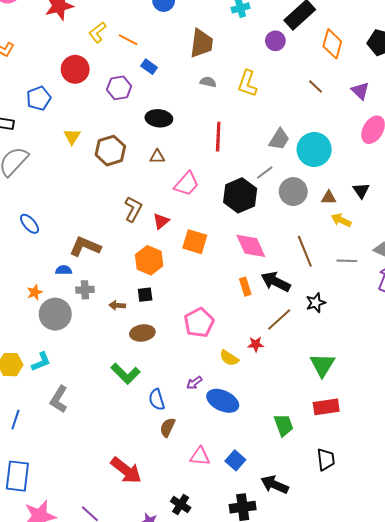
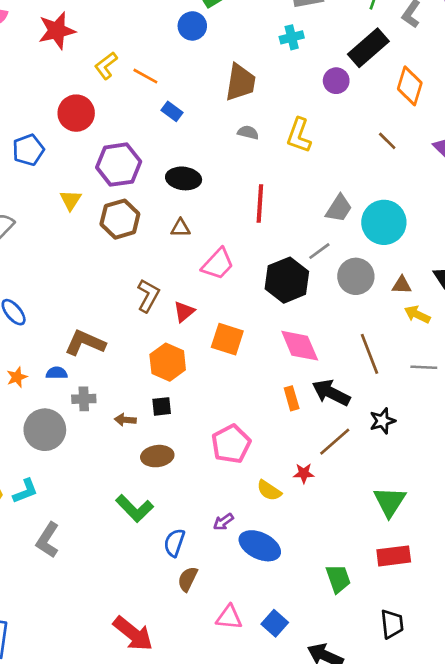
purple hexagon: (119, 88) -> (119, 165), moved, size x1.4
orange star: (35, 292) -> (17, 377), moved
blue semicircle: (157, 400) -> (174, 543), turned 35

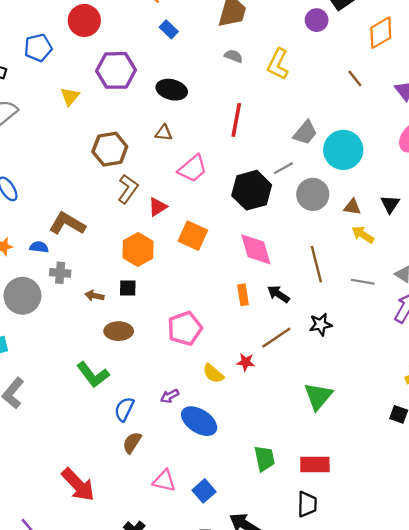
orange diamond: (410, 86) -> (381, 33), turned 36
brown hexagon: (120, 219) -> (110, 149), moved
black arrow: (331, 393) -> (278, 294), size x0.7
red rectangle: (394, 556) -> (315, 465), moved

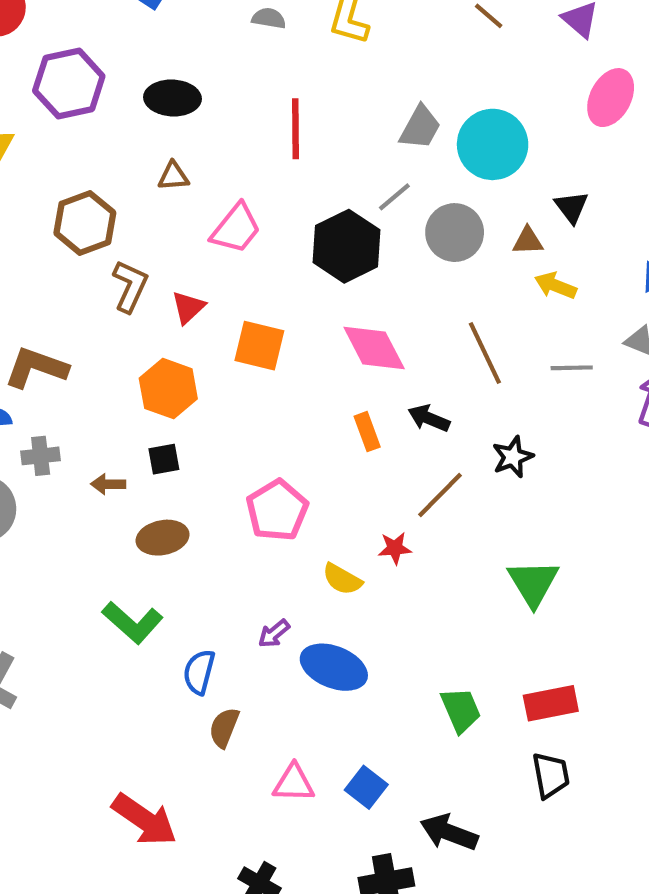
black triangle: (390, 204) -> (572, 207), moved

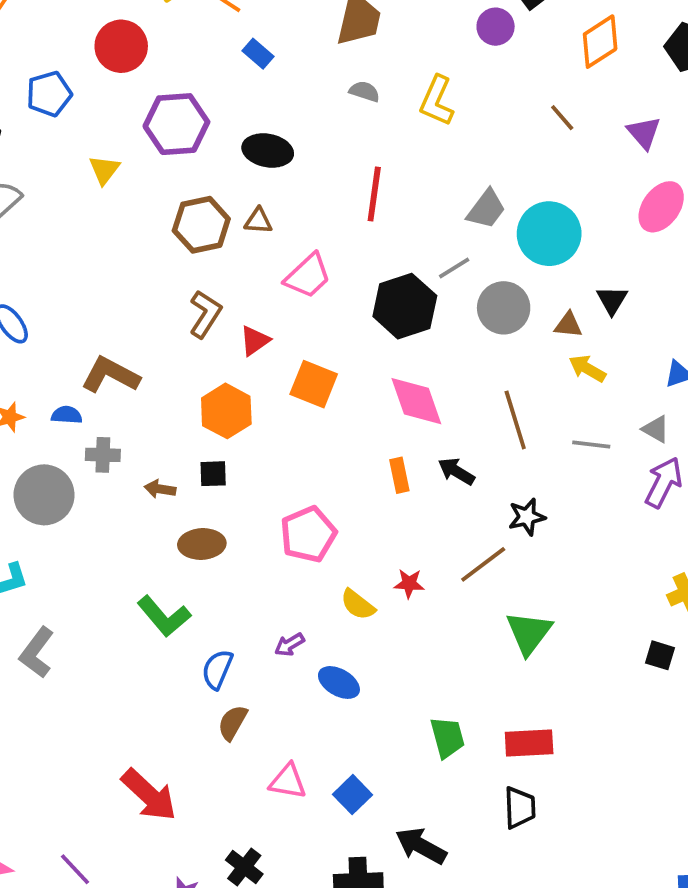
brown hexagon: (85, 223) -> (201, 225), moved
brown line: (440, 495) -> (483, 564), moved
blue ellipse: (334, 667) -> (339, 682), size x0.7

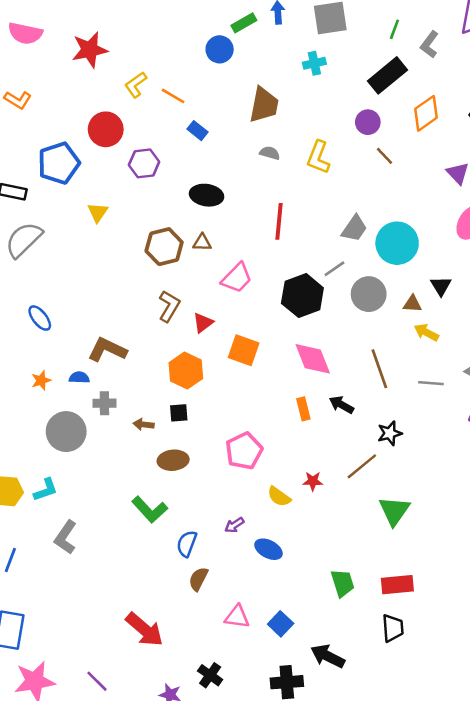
purple circle: (496, 27) -> (368, 122), moved
blue pentagon: (49, 94) -> (59, 163), size x1.4
brown line: (562, 118) -> (384, 156), moved
purple hexagon: (176, 124) -> (144, 163), moved, size x0.7

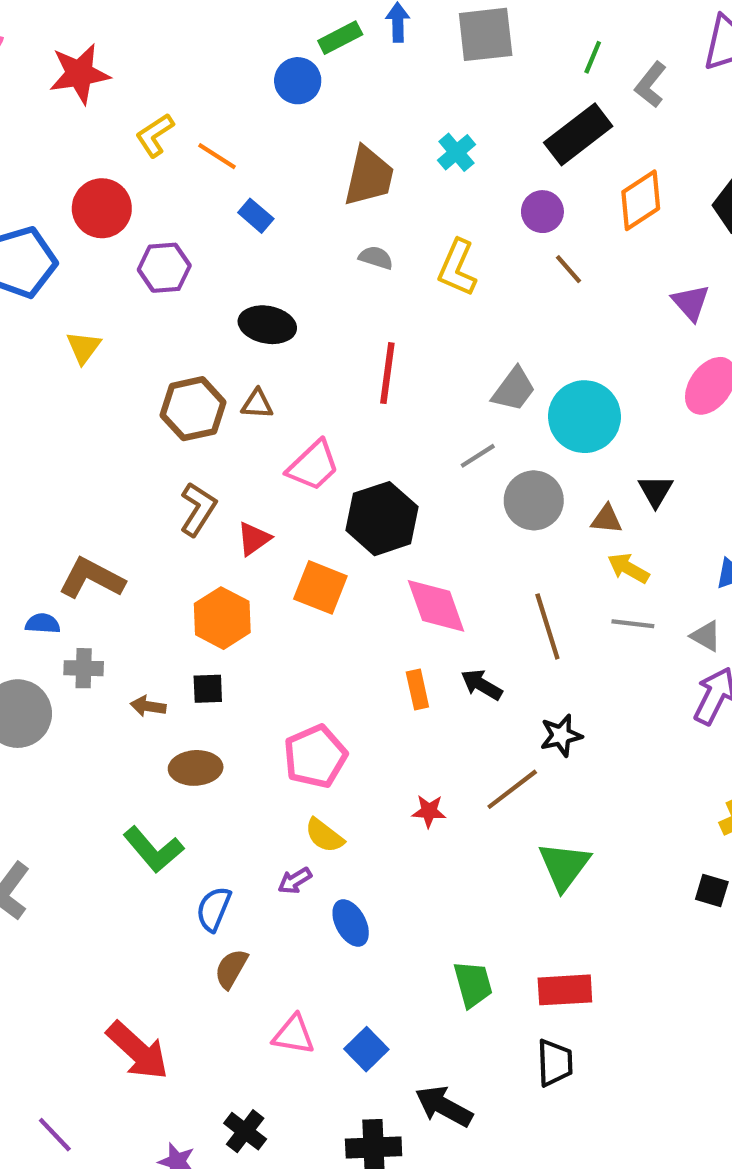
cyan cross: (314, 63) -> (456, 152), moved, turned -30
black hexagon: (302, 296) -> (382, 519), moved
gray line: (431, 383) -> (633, 624), moved
yellow semicircle: (279, 497) -> (324, 835), moved
blue ellipse: (269, 549) -> (351, 923), turned 32

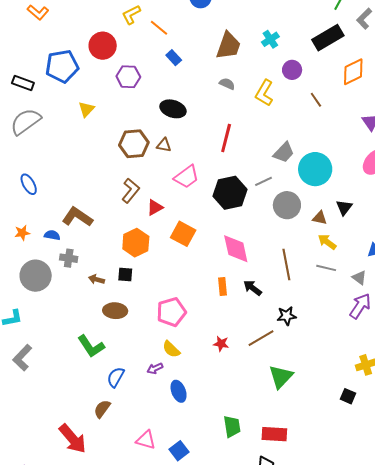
purple circle: (542, 212) -> (292, 70), moved
black hexagon: (382, 519) -> (230, 193), moved
brown semicircle: (231, 969) -> (102, 409), moved

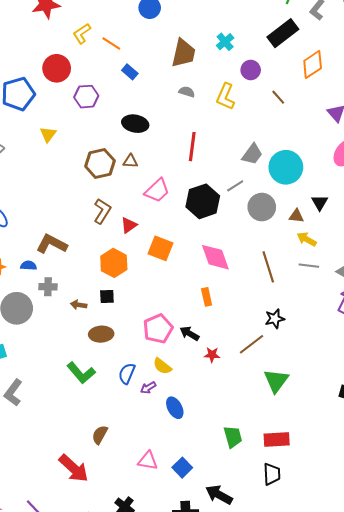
black arrow: (253, 288) -> (190, 333), moved
blue semicircle: (116, 377) -> (127, 374), moved

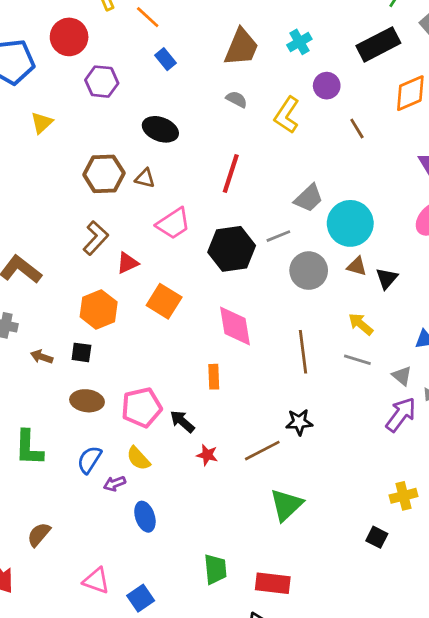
brown triangle: (296, 216) -> (357, 266), moved
brown ellipse: (101, 334) -> (87, 401), moved
green L-shape: (81, 373) -> (29, 448), turned 32

